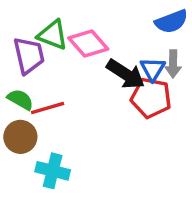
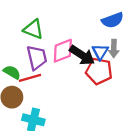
pink diamond: (88, 44) -> (63, 51), moved, turned -70
purple trapezoid: (29, 55) -> (37, 58), moved

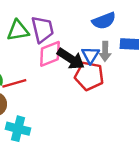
green triangle: (33, 29) -> (18, 31), turned -30
purple trapezoid: (37, 58) -> (43, 29), moved

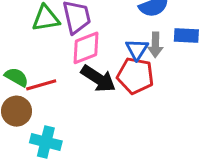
black arrow: (71, 59) -> (98, 79), moved

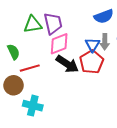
red pentagon: (135, 76) -> (92, 62), turned 30
green semicircle: (17, 77) -> (14, 52), moved, turned 35

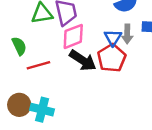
brown circle: (14, 85) -> (19, 105), moved

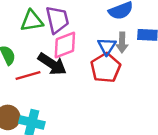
black arrow: (83, 60) -> (52, 64), moved

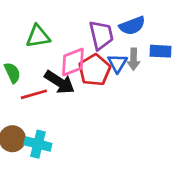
purple trapezoid: (57, 20) -> (101, 35), moved
red pentagon: (106, 68) -> (95, 70), moved

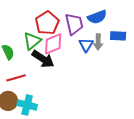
green triangle: (38, 36) -> (32, 41), moved, turned -30
red pentagon: (95, 70) -> (47, 23), moved
red line: (34, 94) -> (16, 78), moved

